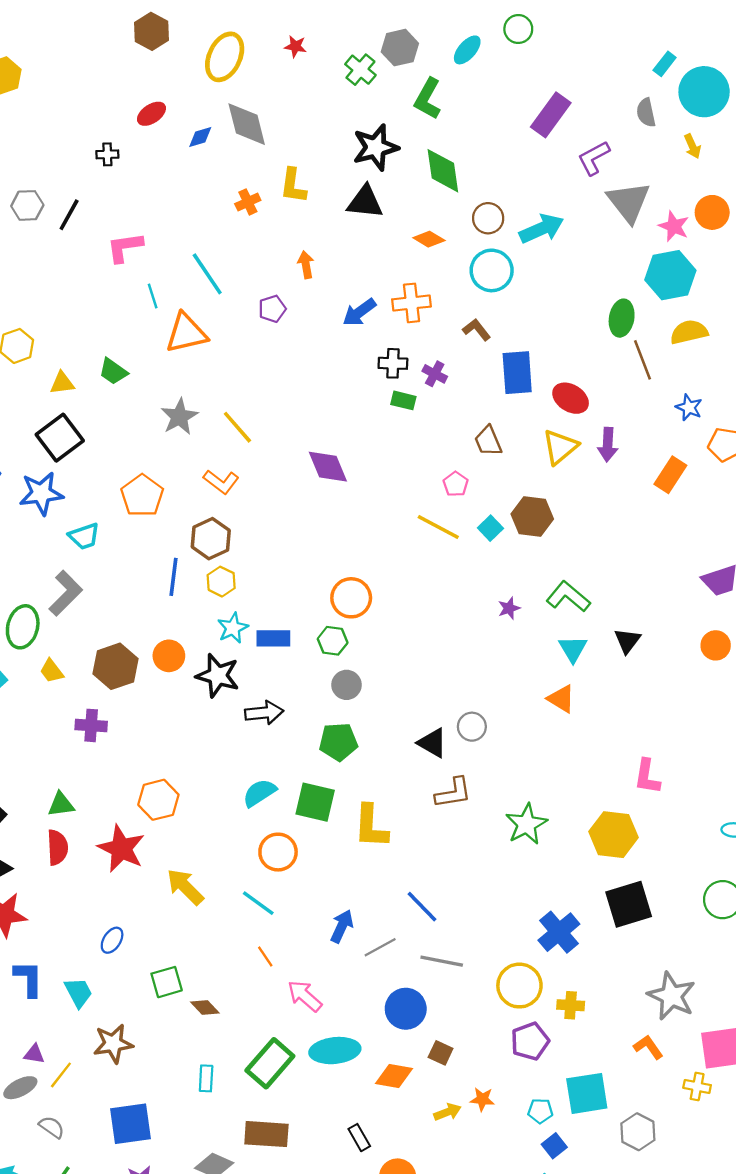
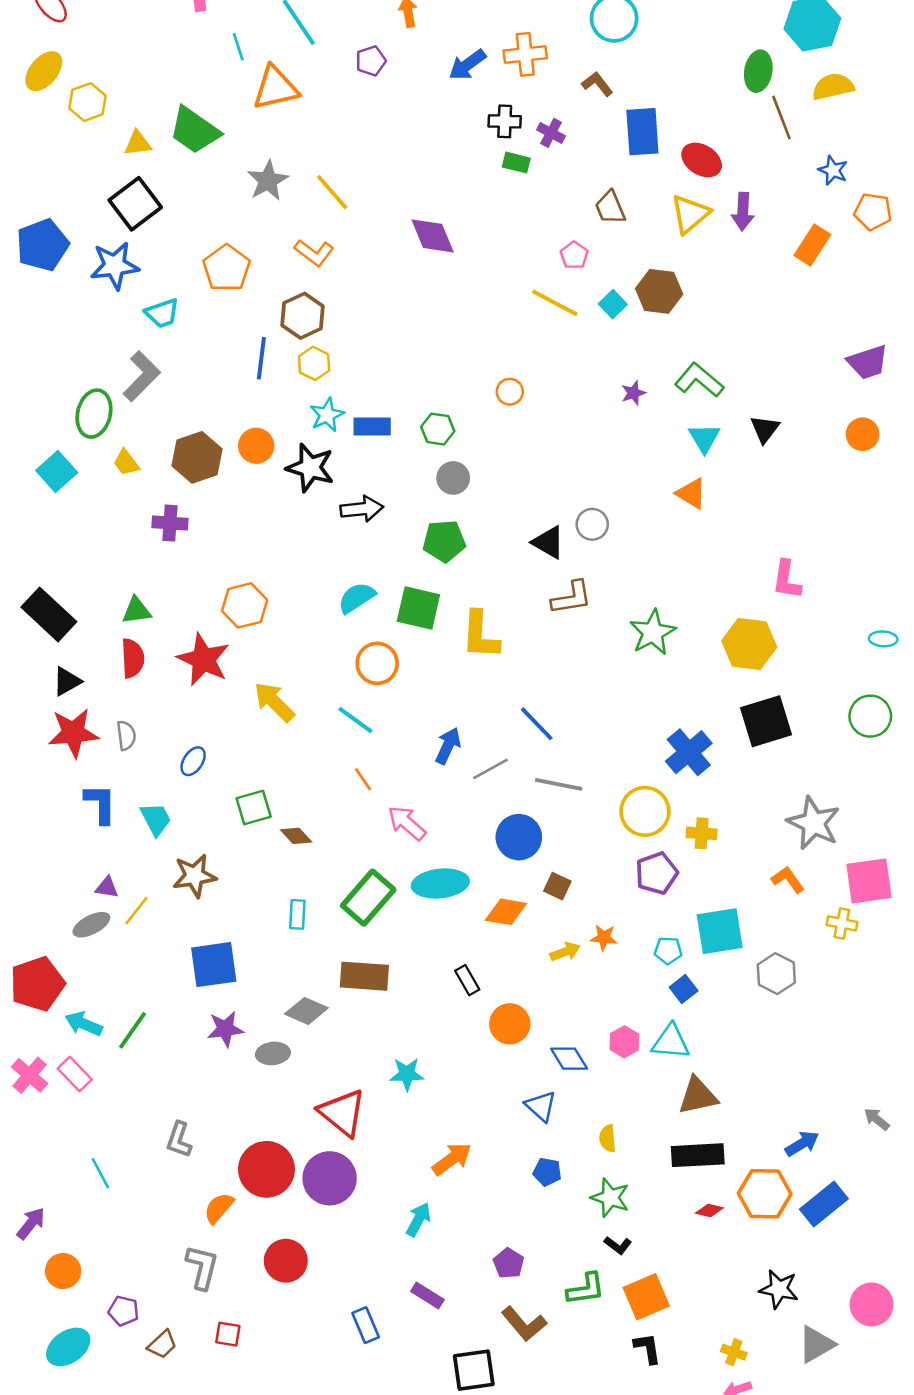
green trapezoid: (113, 371) -> (194, 130), size x1.6
orange circle: (351, 598) -> (510, 392), moved, size x0.6
gray semicircle: (52, 1127) -> (126, 735), moved, turned 48

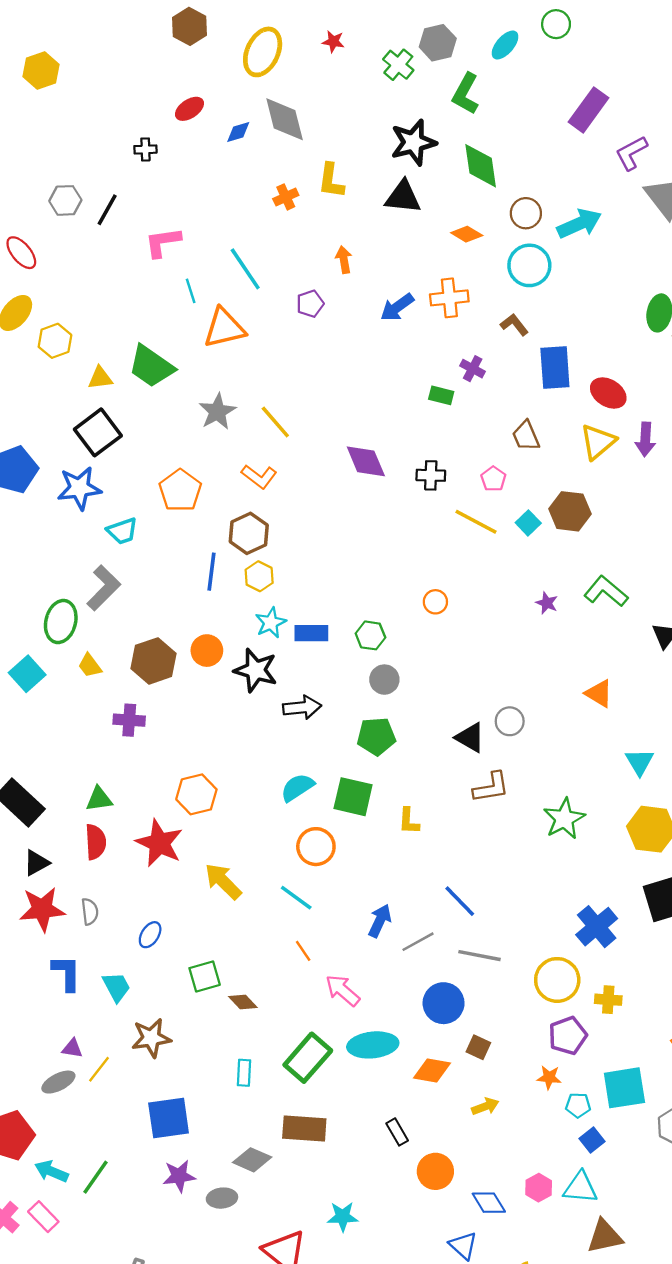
black cross: (505, 121) -> (431, 475), moved
purple star: (633, 393) -> (547, 603), turned -30
cyan triangle: (704, 438) -> (640, 762), moved
yellow L-shape: (480, 635) -> (409, 821), size x0.6
orange star: (604, 938) -> (549, 1077), moved

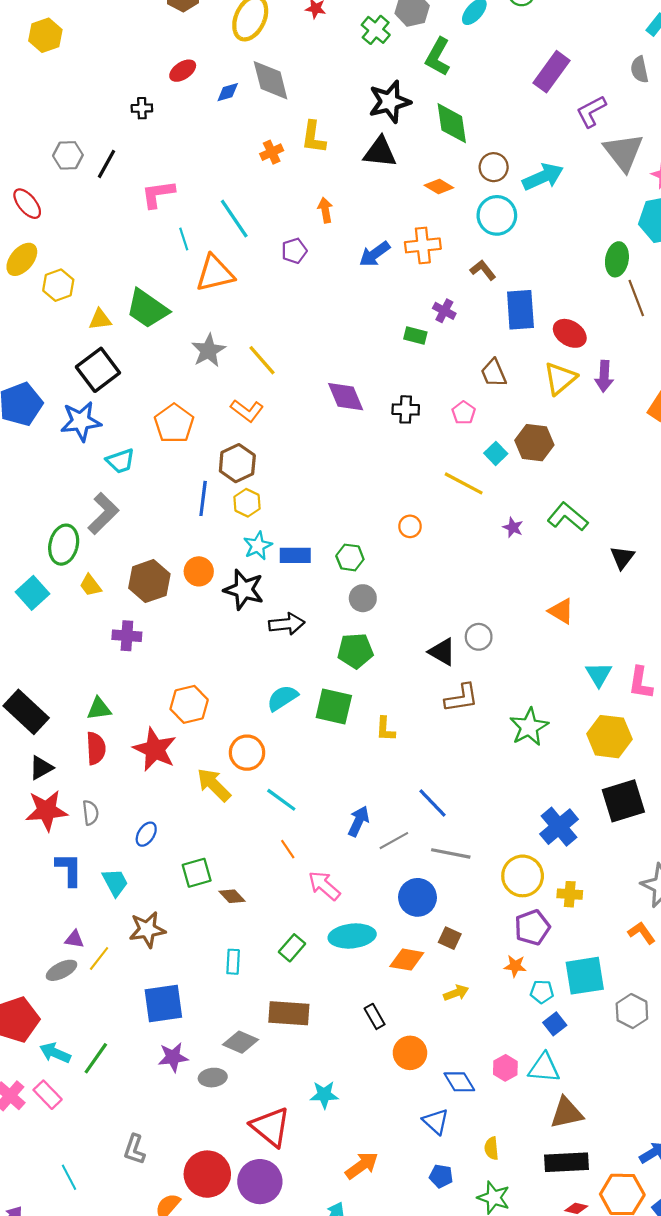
yellow line: (476, 522) -> (464, 483), moved
orange circle: (316, 847) -> (247, 753), moved
green rectangle: (308, 1058) -> (292, 948), size x0.6

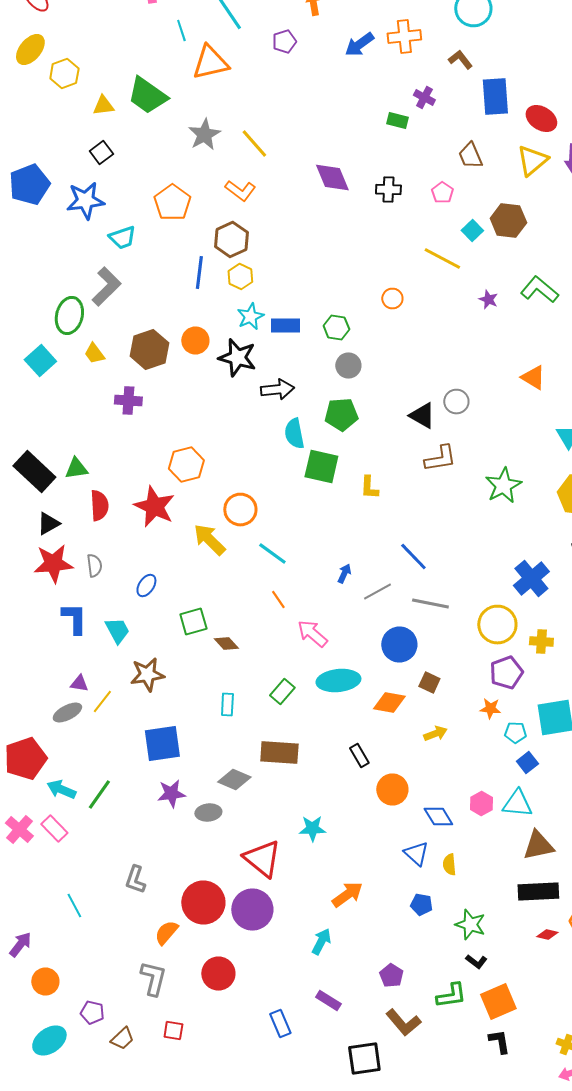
black square: (98, 370) -> (101, 152), size x0.6
cyan semicircle: (282, 698) -> (294, 434), moved, turned -68
green triangle: (99, 709) -> (76, 468), moved
blue arrow: (359, 821) -> (344, 574), size x0.7
yellow semicircle: (491, 1148) -> (449, 864), moved

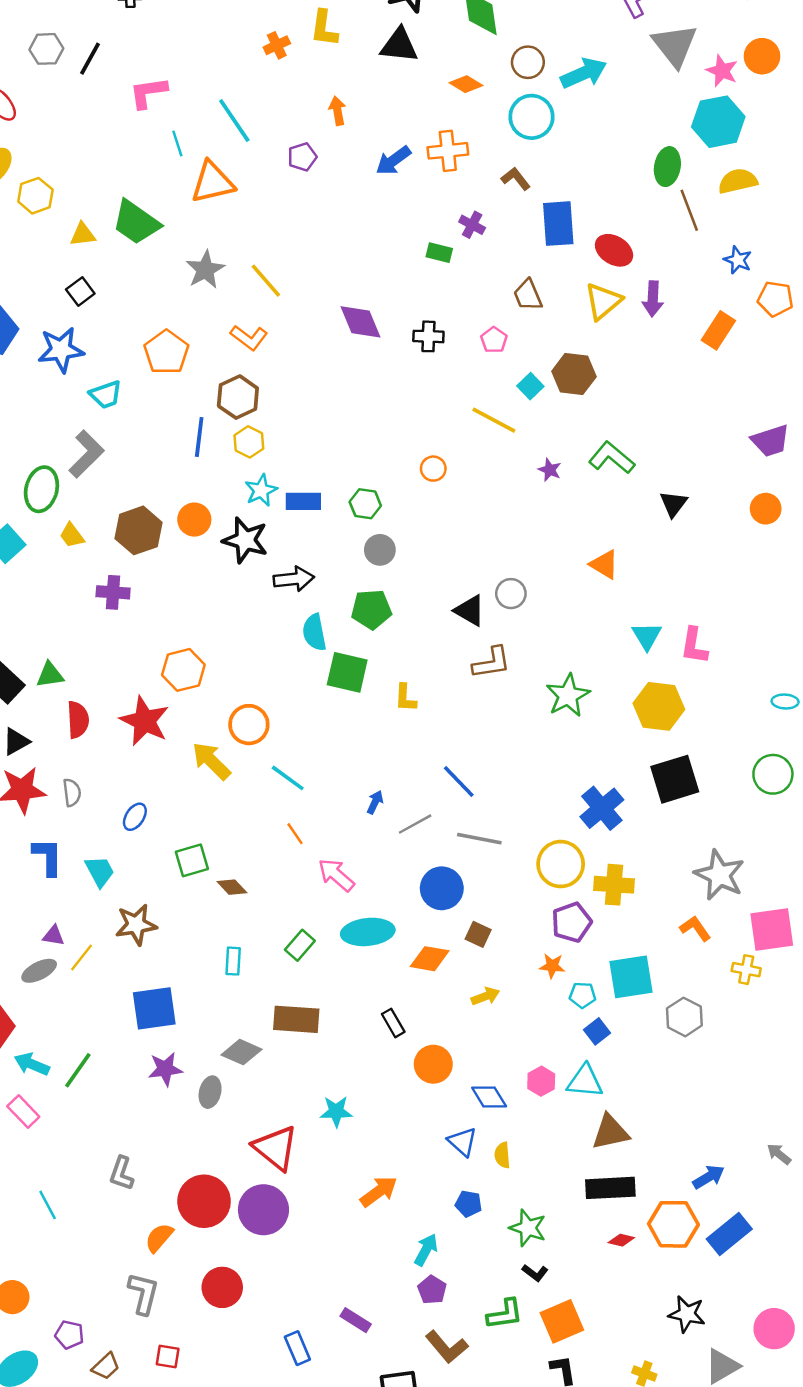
yellow cross: (541, 642) -> (614, 885), size x1.4
gray ellipse: (208, 812) -> (210, 1092), turned -70
cyan arrow: (321, 942) -> (426, 1250), moved

